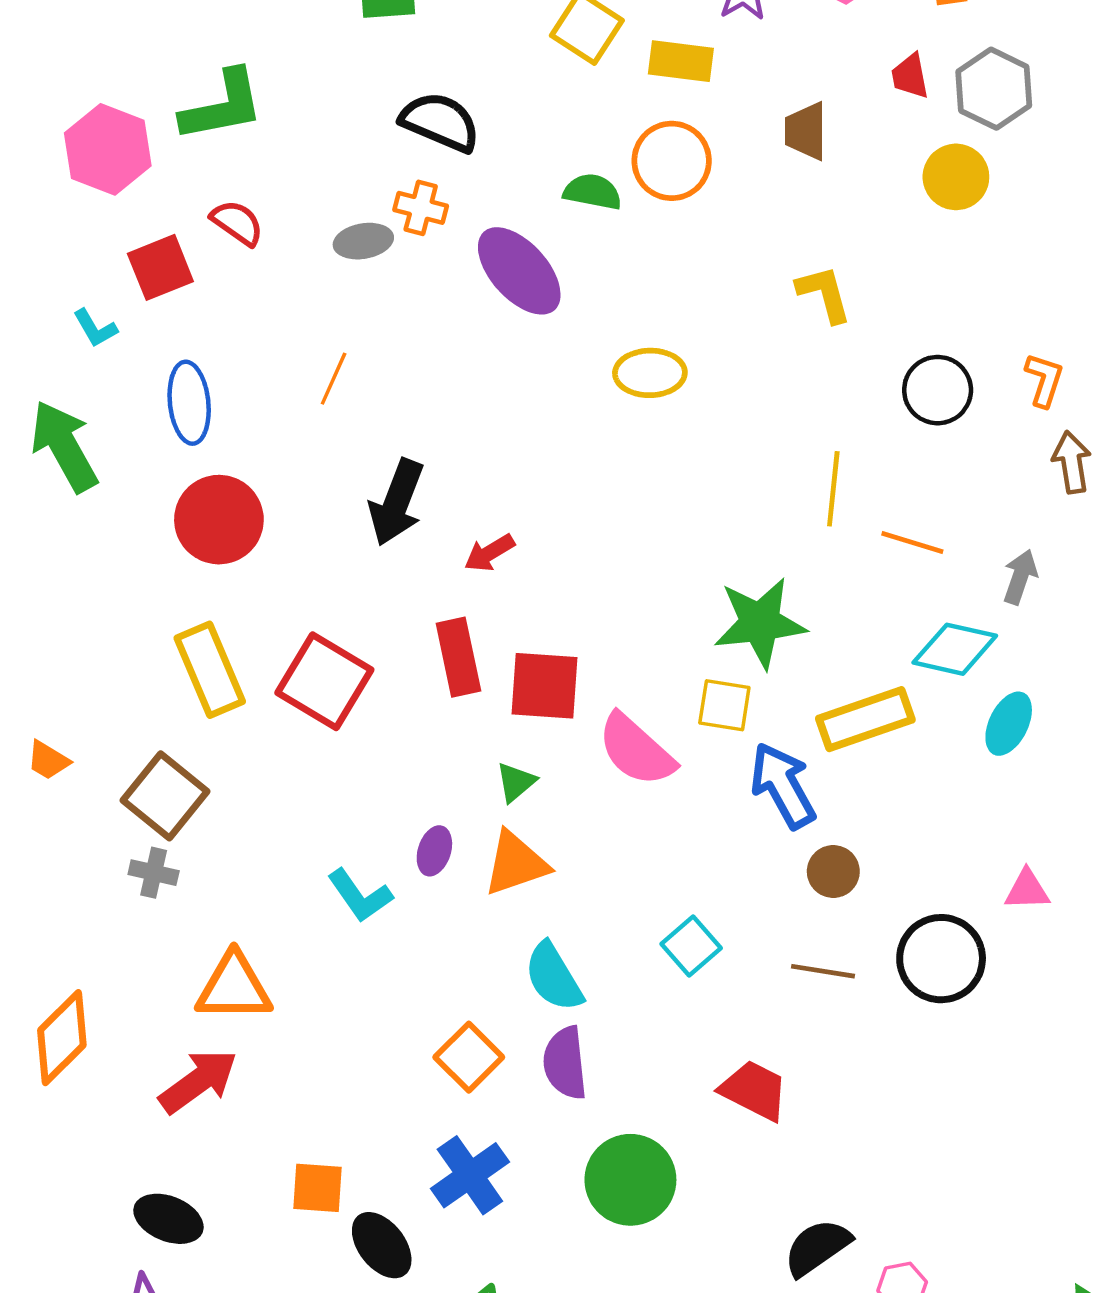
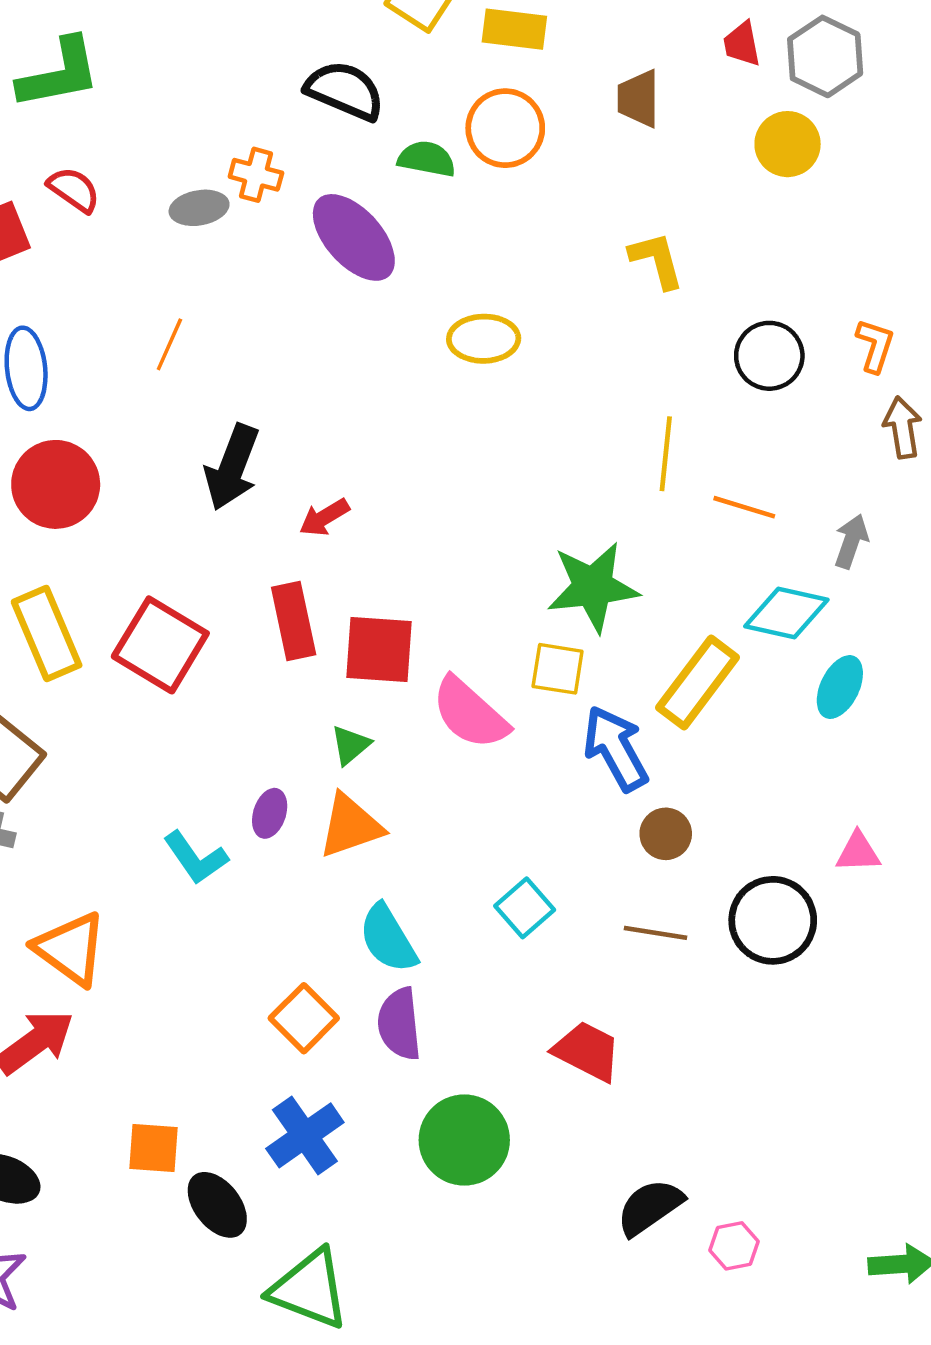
black semicircle: (440, 122) -> (345, 91), moved
yellow rectangle: (865, 719) -> (698, 682), turned -34
orange triangle: (234, 987) -> (70, 949), turned 36

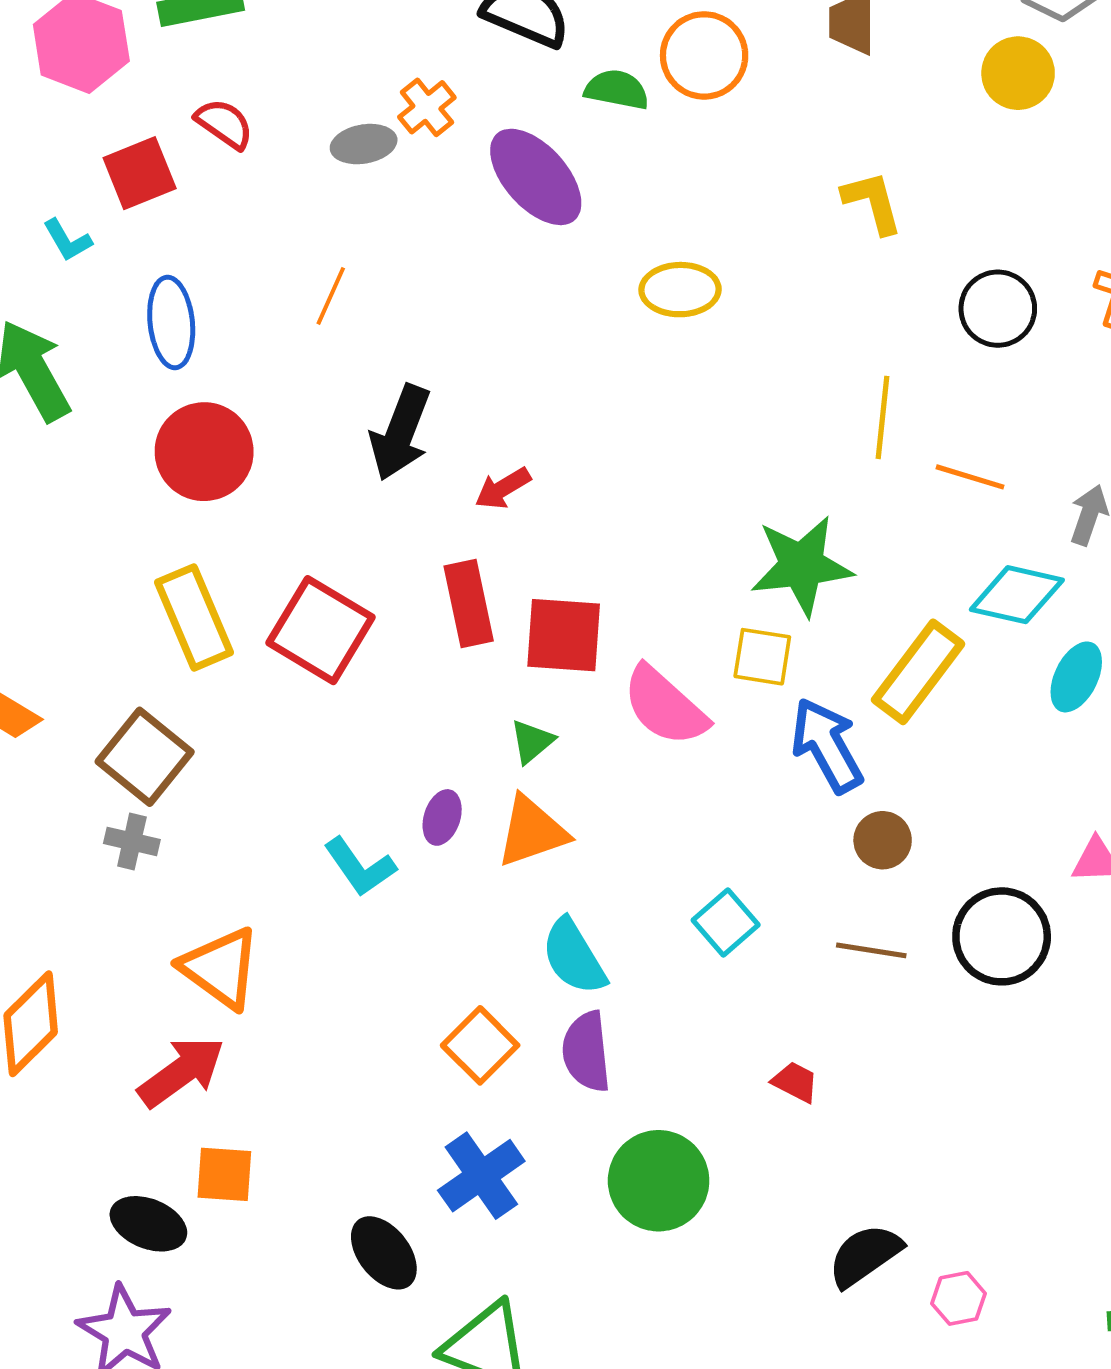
orange cross: (256, 175) -> (427, 107), turned 36
red trapezoid: (587, 1051) -> (795, 1082), size x0.6
orange square: (154, 1148) -> (224, 1174), moved

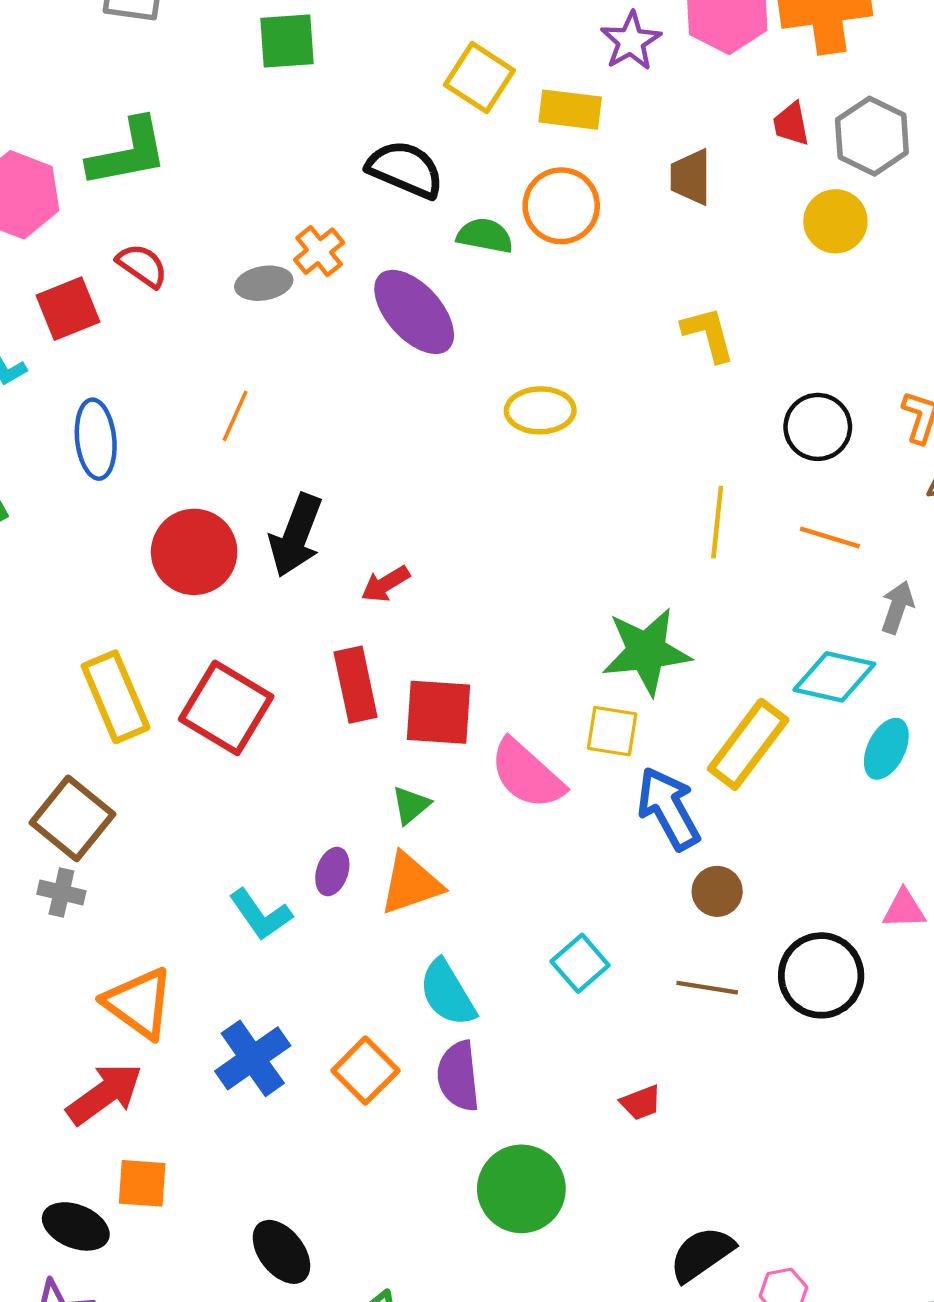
red circle: (204, 452) -> (194, 552), moved
orange line: (970, 477) -> (830, 538), moved
red trapezoid: (795, 1082) -> (641, 1103), turned 132
blue cross: (481, 1176) -> (253, 1058), moved

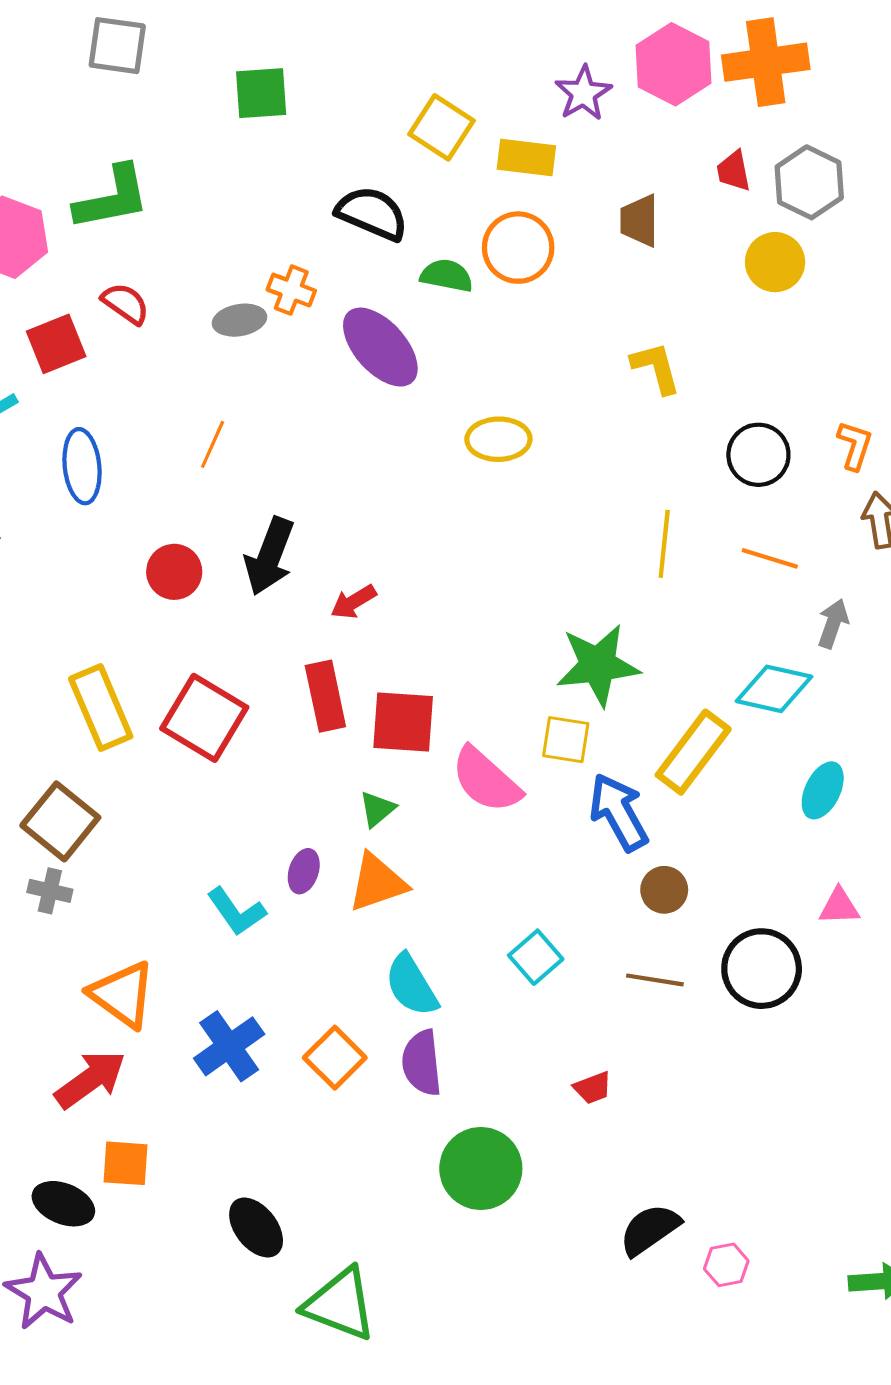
orange cross: (319, 251) -> (291, 290), turned -30
red circle: (194, 552) -> (174, 572), size x0.7
cyan ellipse: (886, 749) -> (823, 790), moved

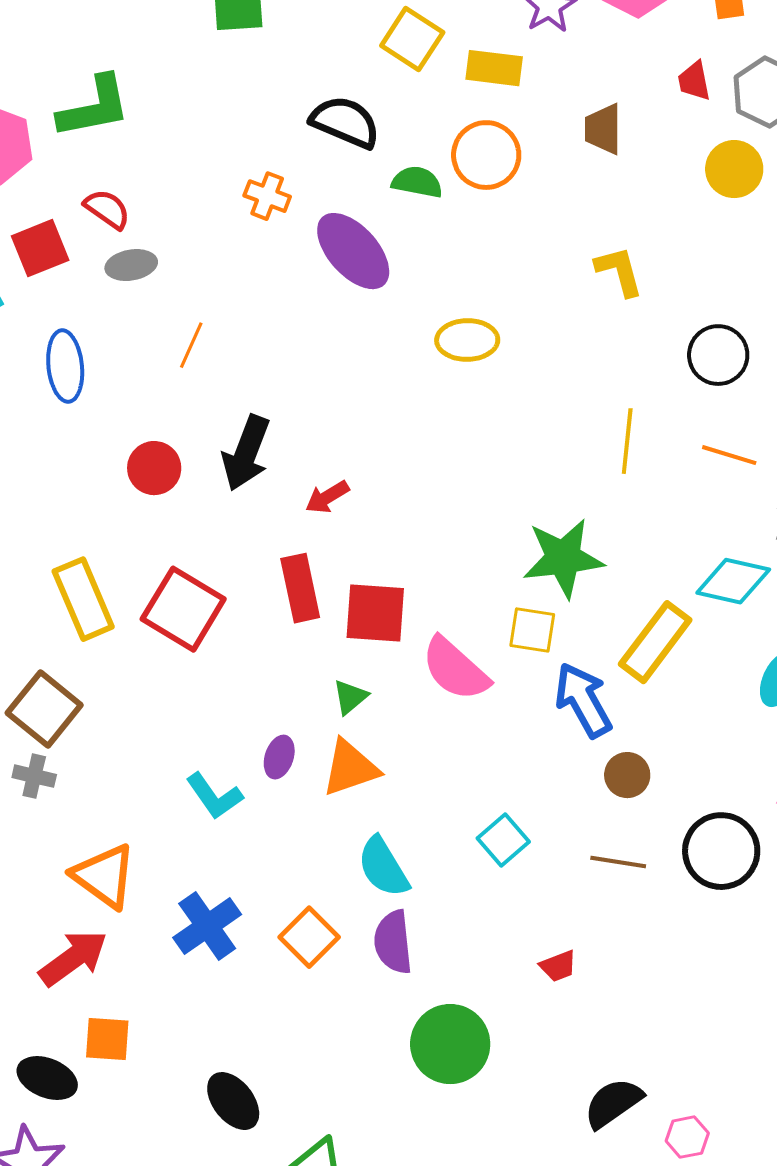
gray ellipse: (239, 320) -> (131, 265), moved

